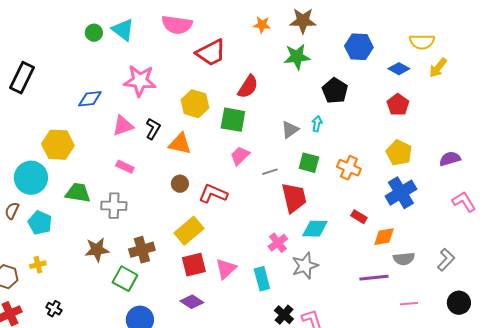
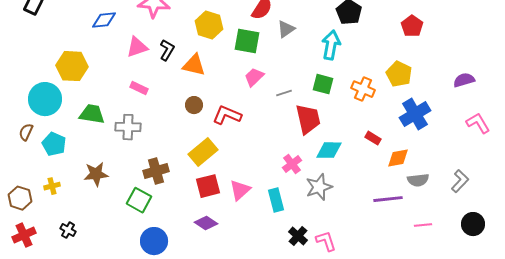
cyan arrow: (317, 124) -> (331, 45), size x1.8
gray triangle: (290, 130) -> (286, 29), moved
yellow pentagon: (399, 153) -> (399, 74), moved
brown star: (97, 250) -> (96, 174), moved

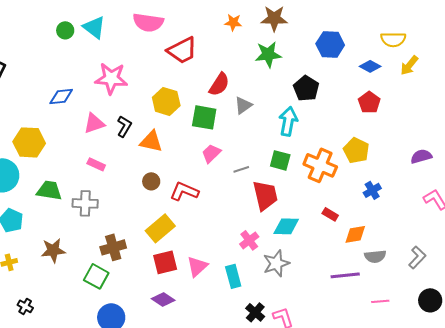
orange cross: (363, 89) -> (320, 165), size x1.4
blue cross: (415, 114) -> (372, 190), size x0.6

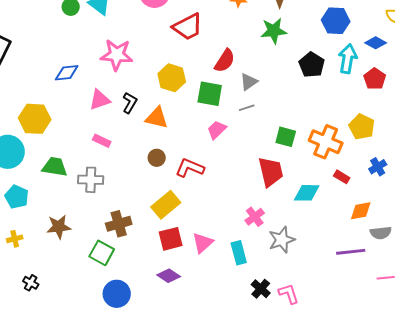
cyan arrow: (288, 121) -> (348, 59), moved
gray line: (241, 169) -> (247, 108), moved
red rectangle: (330, 214) -> (342, 177), moved
cyan diamond: (286, 226) -> (307, 193), moved

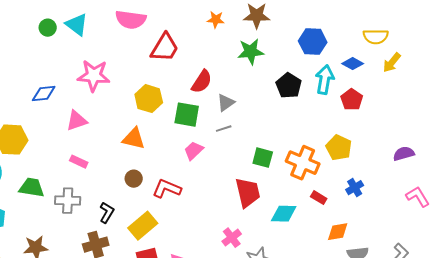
red trapezoid: (188, 27) -> (165, 48), turned -32
black L-shape: (130, 103) -> (107, 213), moved

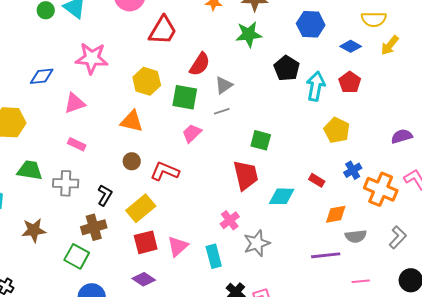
cyan arrow: (325, 80) -> (316, 86), moved
orange cross: (303, 163) -> (381, 189), moved

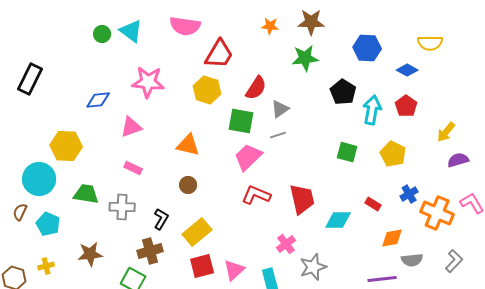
yellow arrow: (390, 45) -> (446, 132), moved
yellow hexagon: (147, 81) -> (207, 90), moved
pink trapezoid: (192, 133) -> (248, 157), size x1.4
green square: (261, 140) -> (347, 152), moved
red L-shape: (165, 171) -> (256, 195), moved

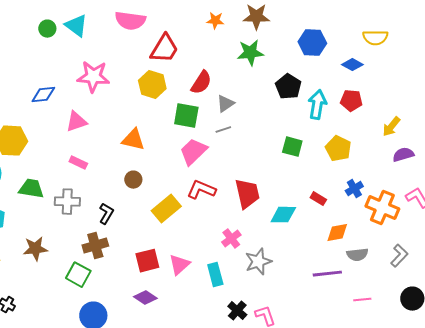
red pentagon: (406, 106) -> (351, 101), turned -30
yellow rectangle: (197, 232) -> (166, 209), moved

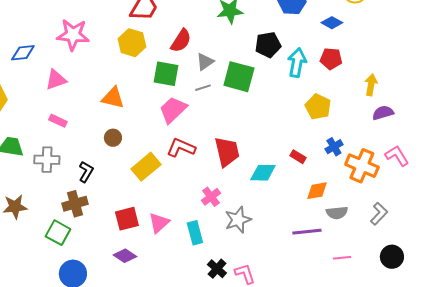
black pentagon: (288, 87) -> (268, 45), turned 30
yellow arrow: (391, 127) -> (371, 85), turned 150
green square: (292, 147) -> (239, 77), moved, size x1.5

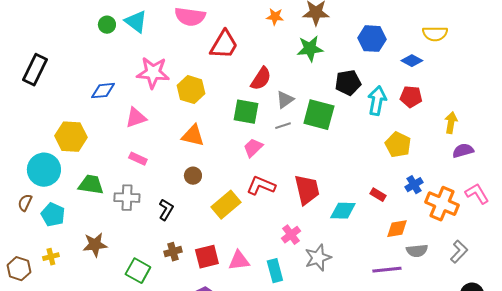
yellow hexagon: (132, 43) -> (191, 90), moved
pink trapezoid: (173, 110) -> (253, 148), size x0.7
brown cross: (75, 204) -> (173, 252), moved, size x0.7
pink triangle: (159, 223) -> (239, 261), turned 35

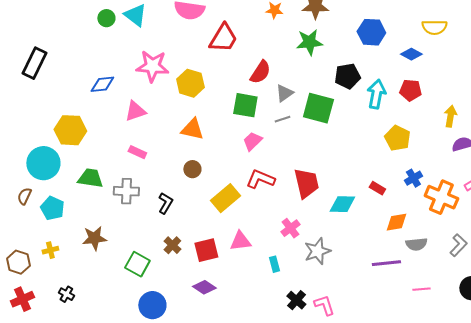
brown cross: (173, 252) -> (172, 245), turned -30
pink triangle: (239, 261) -> (240, 241), moved
cyan rectangle: (275, 271) -> (274, 264), size x0.7

